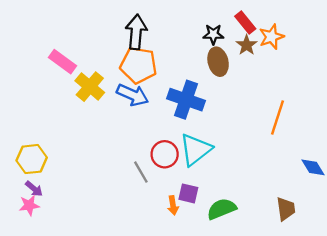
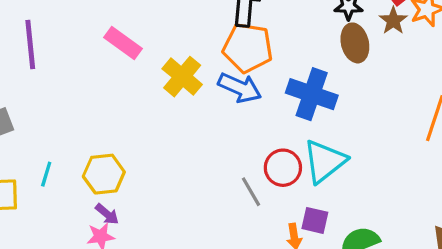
pink rectangle: (63, 62) -> (123, 43), moved

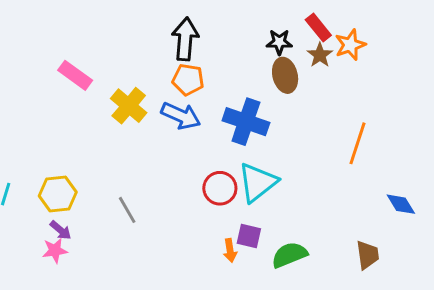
orange pentagon: (248, 48) -> (188, 80), size x0.7
gray line: (251, 192) -> (127, 210), moved

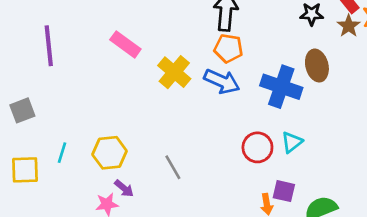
brown ellipse: (285, 75) -> (317, 66), moved
cyan triangle: (258, 182) -> (292, 142), size x0.6
purple arrow: (61, 230) -> (124, 188), moved

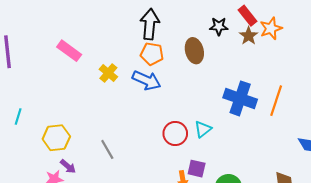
brown ellipse: (317, 66) -> (194, 51), moved
yellow cross: (174, 72) -> (108, 73), size x0.7
blue cross: (281, 87) -> (240, 98), moved
cyan line: (62, 153) -> (18, 117), moved

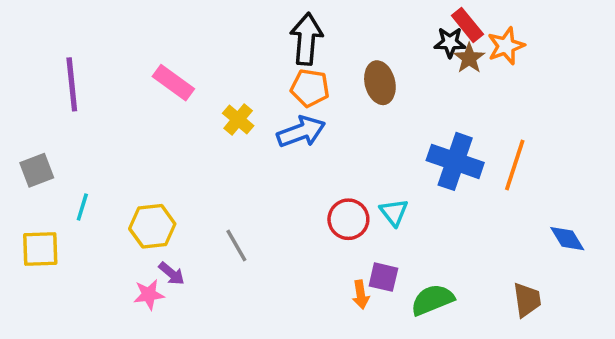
black star: (219, 26) -> (450, 42), moved
blue arrow: (147, 80) -> (301, 132), turned -44
cyan line: (18, 117) -> (82, 207), moved
cyan triangle: (203, 129) -> (394, 212), turned -30

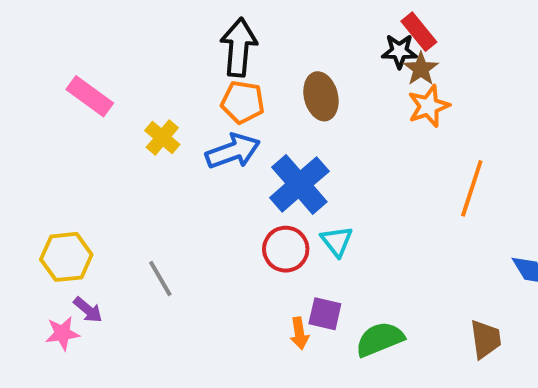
orange star: (506, 46) -> (429, 106), moved
blue cross: (455, 161) -> (299, 184), moved, turned 30

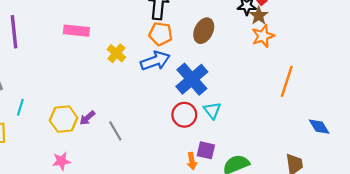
pink rectangle: (90, 96) -> (76, 31), turned -30
brown ellipse: (321, 96) -> (204, 31), turned 40
purple arrow: (88, 310) -> (87, 118), moved, turned 98

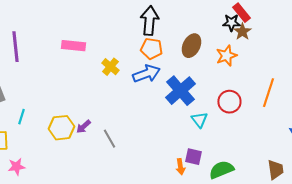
orange star: (263, 36) -> (226, 56), moved
red circle: (184, 115) -> (229, 102), moved
pink star: (61, 161) -> (16, 167), moved

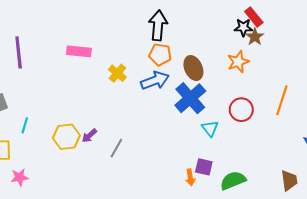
brown ellipse: (191, 46) -> (193, 68), moved, turned -50
gray line: (109, 139) -> (116, 148), turned 60

